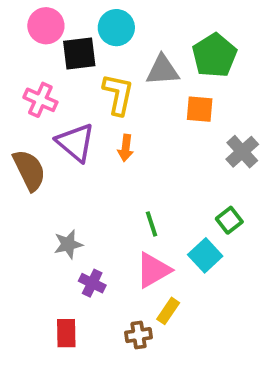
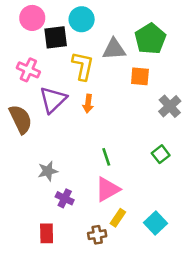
purple triangle: (76, 142) -> (53, 100), turned 36
cyan square: (205, 255) -> (156, 223), moved

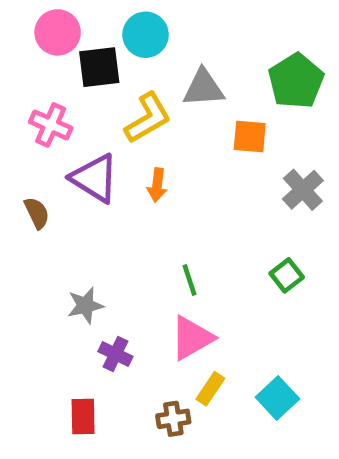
green pentagon: (150, 39) -> (296, 81), moved
yellow L-shape: (83, 66) -> (148, 118), turned 48
purple triangle: (53, 100) -> (95, 178), turned -44
brown semicircle: (21, 119) -> (37, 213), size x0.6

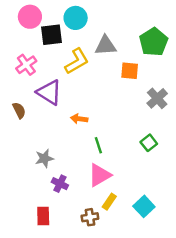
pink cross: (51, 125) -> (26, 65), turned 30
orange arrow: (157, 185) -> (79, 119), moved, turned 91

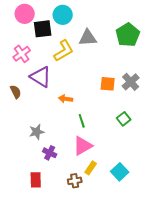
orange square: (130, 71) -> (108, 84), moved

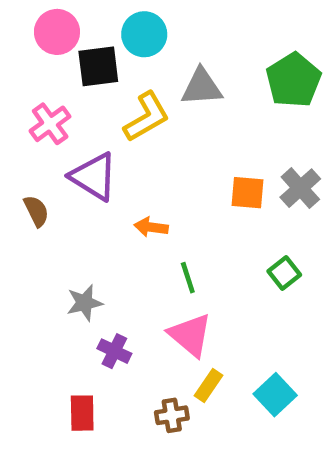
pink triangle: (83, 146) -> (190, 335), turned -50

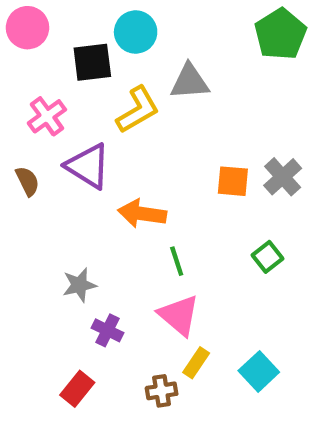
pink circle: (57, 32) -> (27, 28), moved
green pentagon: (293, 80) -> (280, 34), moved
brown semicircle: (36, 211) -> (27, 181), moved
orange arrow: (151, 227) -> (142, 214), size x1.5
red rectangle: (82, 413) -> (77, 389), turned 40

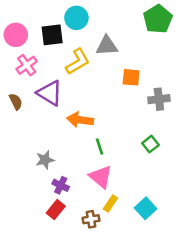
pink circle: (27, 28) -> (16, 35), moved
gray cross: (283, 177) -> (159, 99), turned 35
orange square: (233, 181) -> (131, 77), moved
red rectangle: (77, 389) -> (56, 210), moved

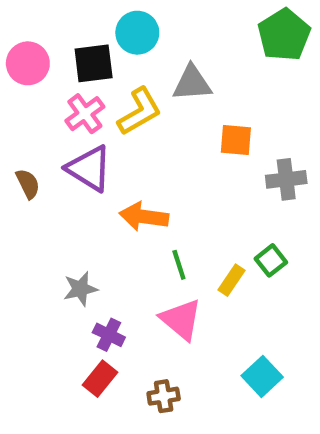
pink cross: (27, 65) -> (85, 114), moved
yellow rectangle: (110, 203) -> (231, 280), moved

